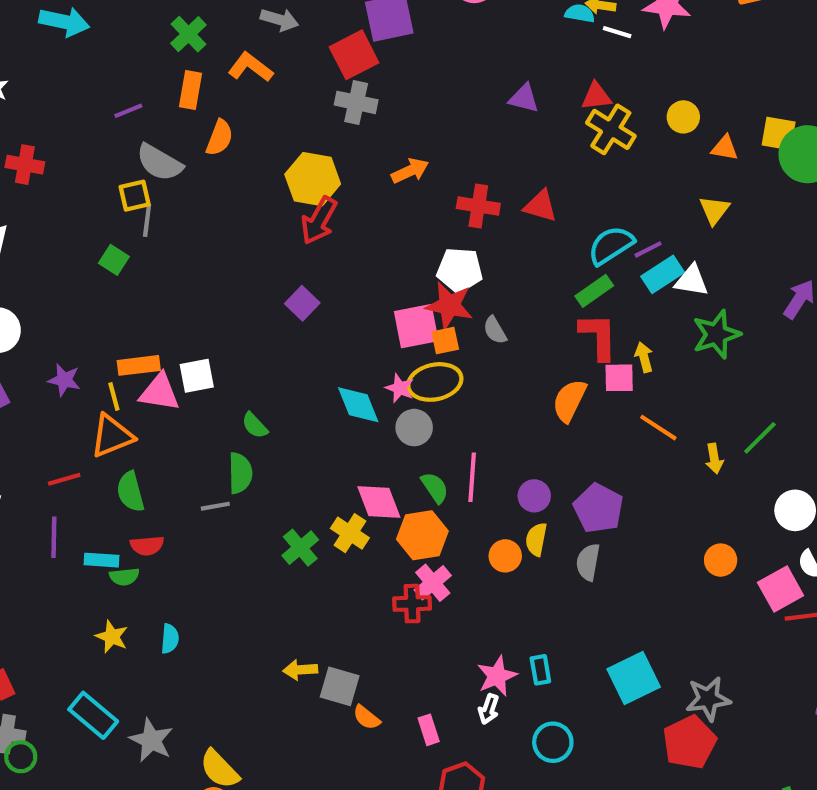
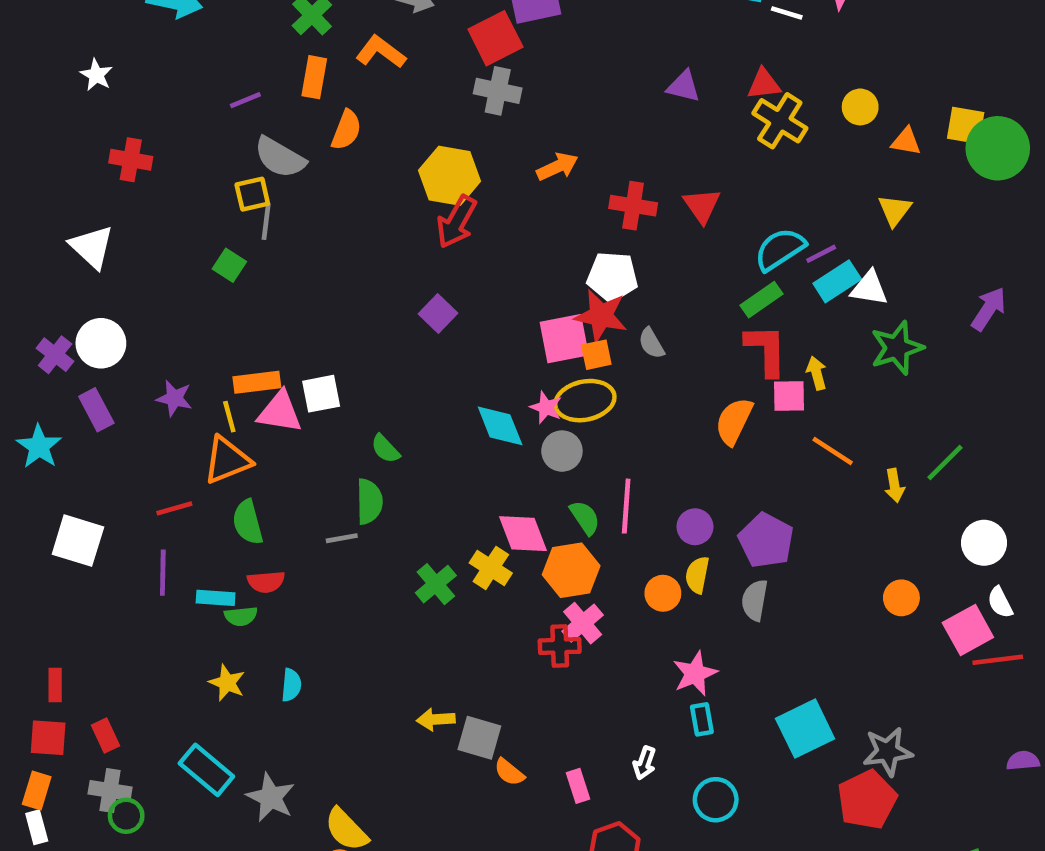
red triangle: (540, 206) -> (702, 206), turned 39
pink star: (497, 676) -> (695, 674), moved

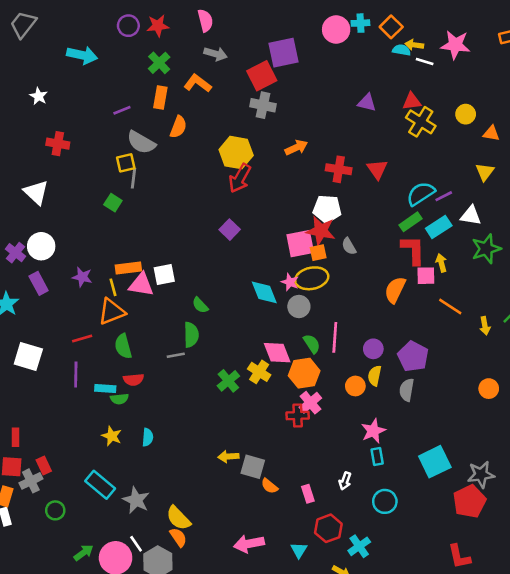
cyan rectangle: (837, 281) -> (439, 227), moved
gray cross: (110, 791) -> (31, 481), moved, turned -35

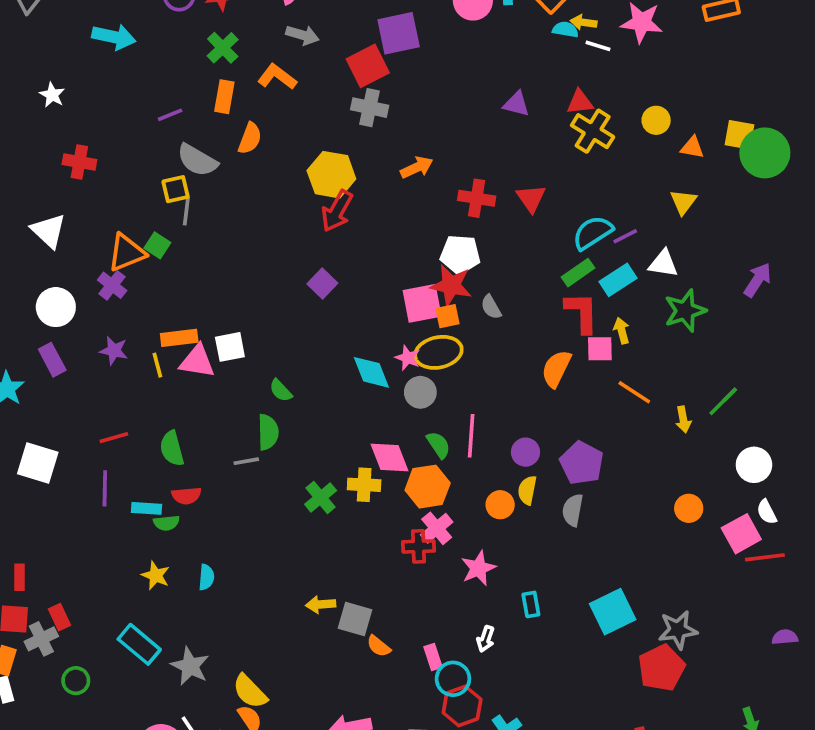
purple cross: (15, 253) -> (112, 285), moved
orange triangle: (112, 312) -> (127, 253), moved
yellow cross: (259, 372) -> (364, 485), turned -30
pink star: (373, 431) -> (478, 568), moved
cyan circle: (385, 501) -> (453, 679), moved

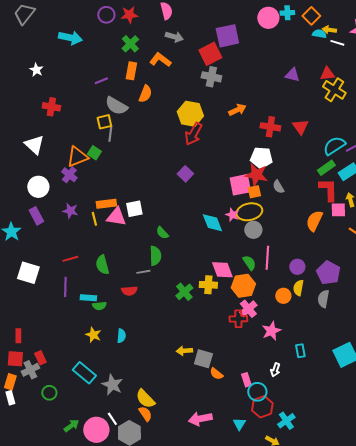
gray circle: (420, 392) -> (253, 230), moved
red semicircle: (186, 496) -> (129, 291), moved

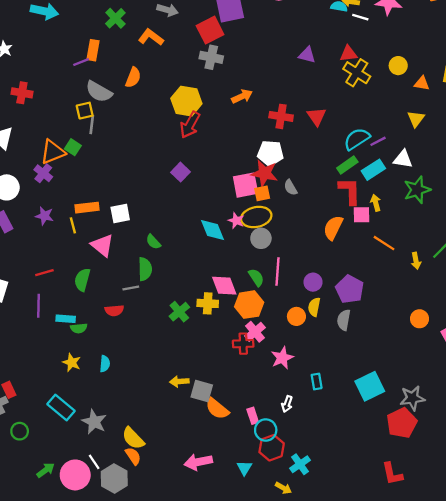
orange rectangle: (131, 71) -> (93, 50), moved
pink triangle: (116, 217) -> (102, 245), moved, turned 30
green semicircle: (102, 265) -> (82, 280), turned 30
orange semicircle: (216, 374) -> (217, 409), size x1.5

